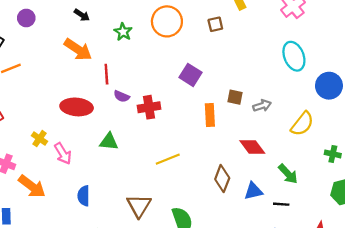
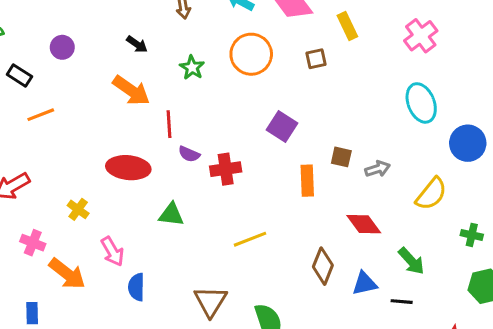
pink arrow: (63, 154) -> (112, 251), moved

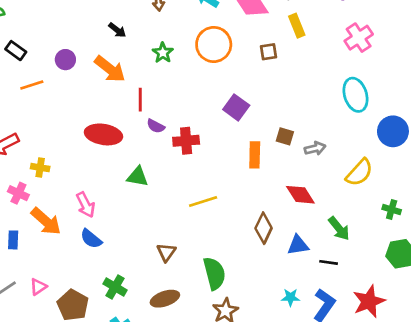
purple circle: (62, 47) -> (65, 60), moved
yellow cross: (78, 209) -> (40, 168), moved, turned -30
blue semicircle: (136, 287) -> (91, 239), moved, turned -55
brown triangle: (211, 301) -> (166, 252), size x0.7
blue rectangle: (32, 313) -> (13, 240), moved

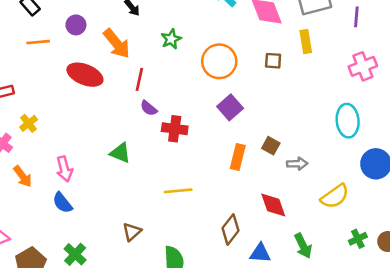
orange circle: (214, 44) -> (219, 61), moved
red ellipse: (103, 134) -> (85, 75), moved
yellow cross: (40, 168) -> (29, 123), turned 30
green cross: (392, 209) -> (358, 239), turned 36
orange arrow: (46, 221) -> (23, 176), size x0.7

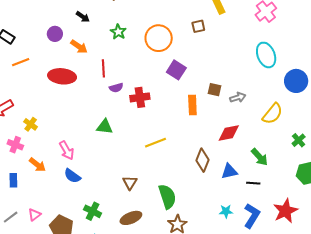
purple circle: (76, 25) -> (55, 34), moved
orange arrow: (117, 44) -> (79, 47), size x0.7
purple semicircle: (149, 108) -> (116, 88), turned -40
red diamond: (273, 205) -> (229, 133), turned -65

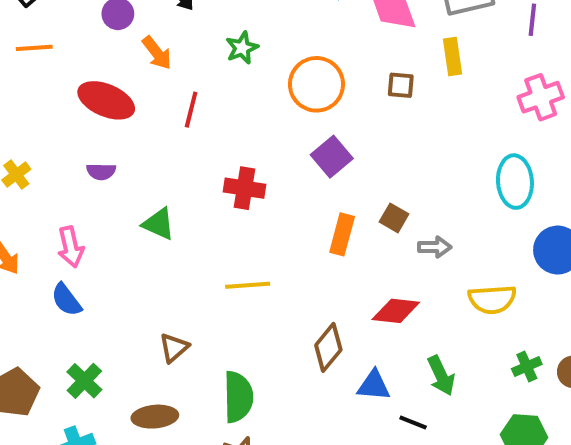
purple semicircle: (116, 88) -> (101, 172), moved
yellow semicircle: (273, 114) -> (492, 299), turned 30

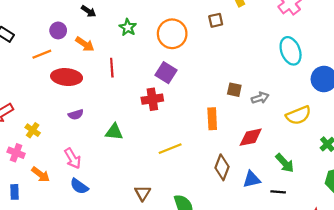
orange line: (34, 48) -> (42, 54), moved
purple square: (332, 157) -> (166, 73), moved
orange rectangle: (342, 234) -> (212, 119), moved

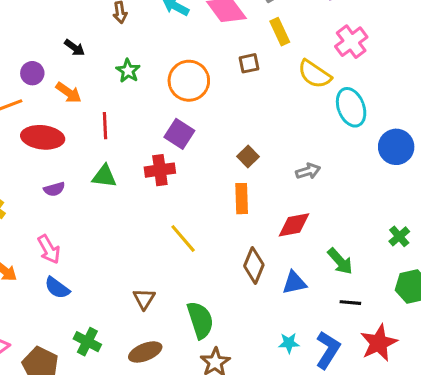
brown square: (234, 90) -> (248, 156), moved, turned 32
yellow semicircle: (298, 115) -> (315, 74), moved, turned 55
green triangle: (114, 132) -> (104, 176), moved
yellow line: (170, 149) -> (183, 239), turned 70
black line: (278, 192) -> (350, 303), moved

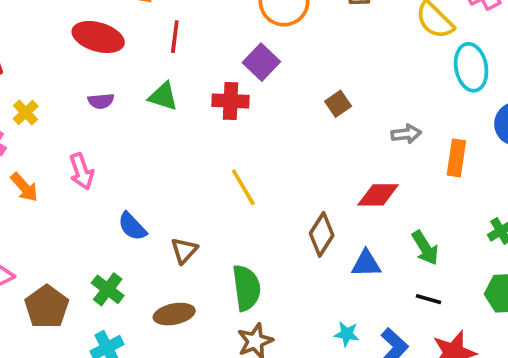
orange rectangle: (242, 199) -> (456, 158), moved
blue semicircle: (57, 288) -> (132, 226), moved

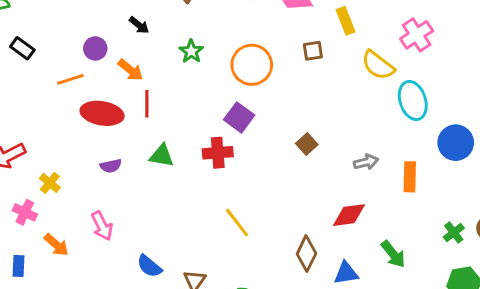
red line: (175, 37) -> (147, 104), moved

